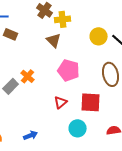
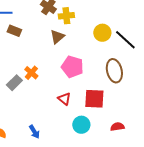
brown triangle: (54, 40) -> (57, 37), turned 35
red triangle: (61, 102) -> (64, 99), turned -40
blue arrow: (31, 135) -> (34, 132), turned 80

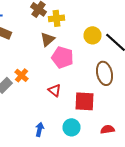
pink pentagon: (72, 67) -> (62, 57), moved
red triangle: (64, 99) -> (54, 90), moved
blue arrow: (34, 132) -> (40, 129), moved, turned -136

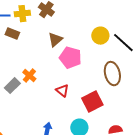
yellow cross: (56, 18) -> (22, 14), moved
red square: (84, 101) -> (92, 102), turned -30

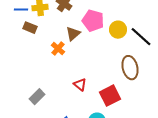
pink pentagon: (70, 58) -> (93, 21), moved
orange cross: (29, 76) -> (58, 49), moved
gray rectangle: (12, 86) -> (37, 97), moved

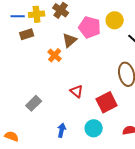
brown rectangle: (30, 28) -> (27, 34), turned -40
yellow circle: (118, 30) -> (115, 20), moved

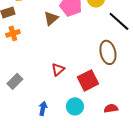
orange cross: (55, 55) -> (13, 33), moved, turned 32
red triangle: (77, 91) -> (58, 69), turned 40

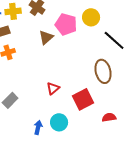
cyan circle: (75, 106) -> (59, 122), moved
red semicircle: (111, 108) -> (109, 117), moved

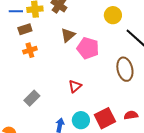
pink pentagon: (66, 24) -> (88, 48), moved
red square: (83, 99) -> (105, 118), moved

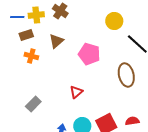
brown triangle: (68, 35) -> (56, 41), moved
orange cross: (30, 50) -> (31, 56), turned 32

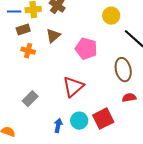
red triangle: (76, 92) -> (73, 87), size x1.6
red semicircle: (132, 121) -> (129, 98), moved

